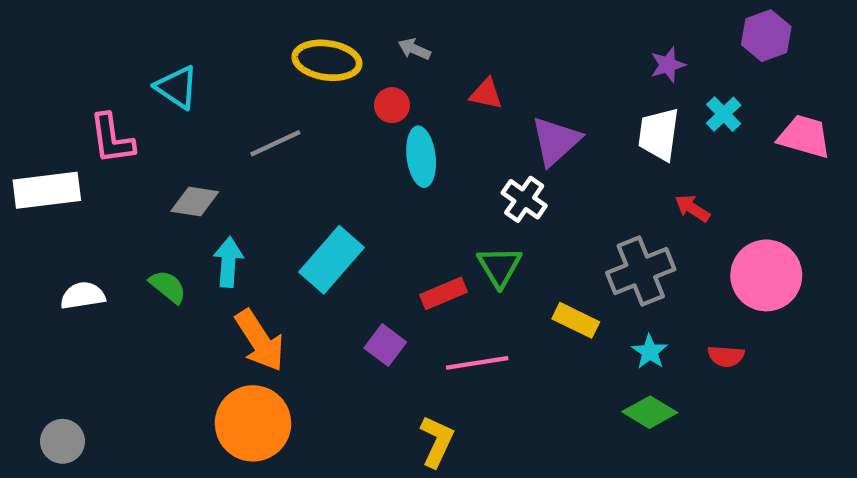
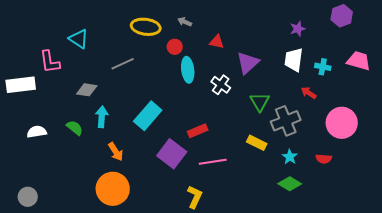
cyan cross: (724, 114) -> (323, 67), moved, turned -35
white cross: (524, 199) -> (221, 85), moved
green triangle: (500, 267) -> (260, 102), moved
orange arrow: (260, 340) -> (116, 152), size x0.7
purple square: (385, 345) -> (172, 154), size x1.6

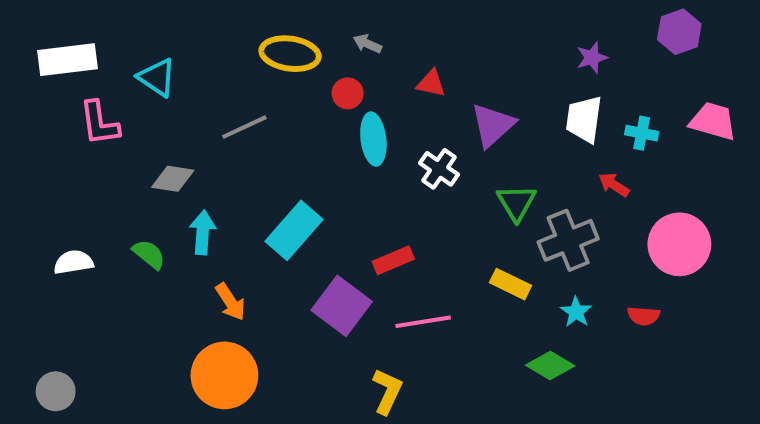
white rectangle: (21, 85) -> (68, 60), moved
green diamond: (290, 184) -> (550, 365), moved

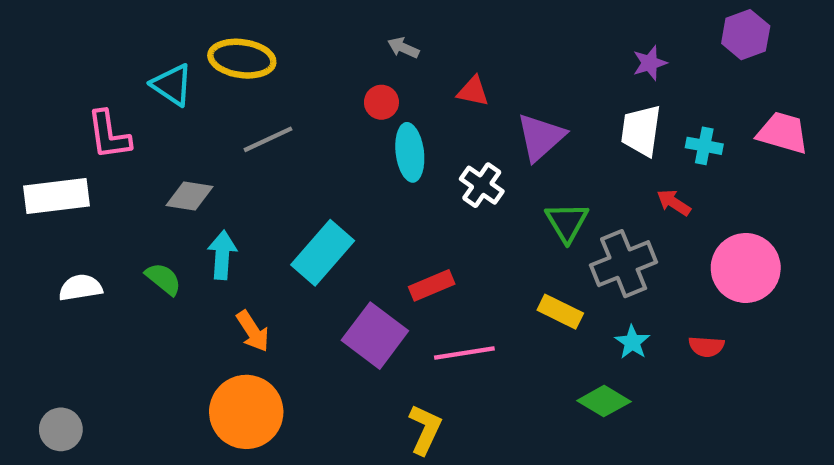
yellow ellipse: (290, 54) -> (242, 59), moved
white rectangle: (68, 60) -> (56, 196), moved

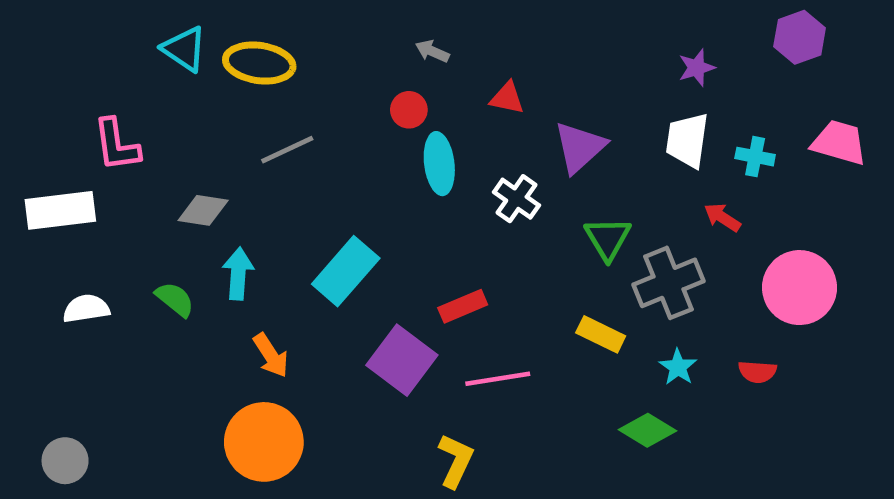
cyan triangle: (172, 85) -> (184, 49), moved

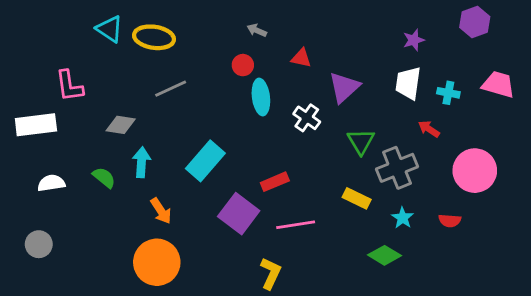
gray circle: (65, 461) -> (39, 244), moved

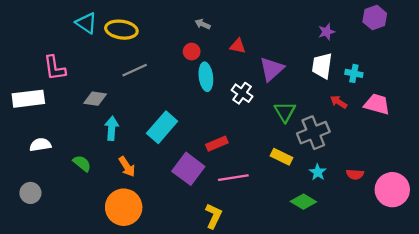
pink trapezoid: (498, 84) -> (377, 104), moved
pink circle: (475, 171) -> (392, 190), moved
green semicircle: (104, 178) -> (82, 163), moved

